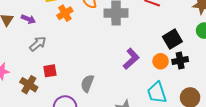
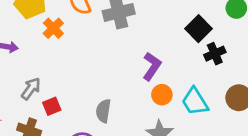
gray arrow: (38, 44) -> (31, 89), moved
orange circle: (161, 61) -> (162, 95), moved

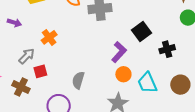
orange cross: (53, 28) -> (49, 37), moved
black square: (198, 29) -> (142, 32), moved

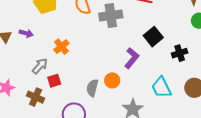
orange circle: (123, 74) -> (112, 80), moved

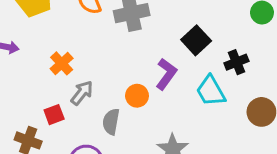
gray arrow: (40, 66) -> (82, 93), moved
orange circle: (112, 80) -> (137, 96), moved
cyan trapezoid: (161, 87) -> (211, 91), moved

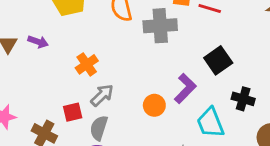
black cross: (236, 62) -> (243, 99), moved, turned 30
cyan trapezoid: (211, 91) -> (210, 123), moved
gray semicircle: (111, 122) -> (99, 128), moved

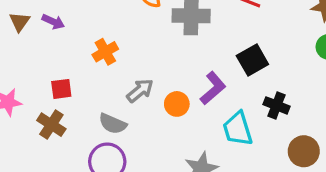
gray arrow: (102, 95) -> (140, 91), moved
red square: (73, 112) -> (61, 89), moved
gray semicircle: (99, 128) -> (113, 124), turned -90

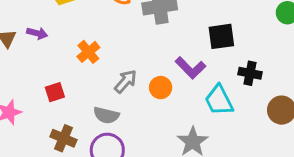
black square: (252, 60) -> (221, 36), turned 32
purple L-shape: (213, 88) -> (190, 68), turned 96
brown cross: (51, 125) -> (63, 138), moved

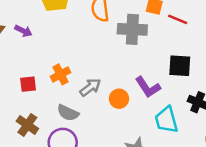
orange cross: (88, 52) -> (60, 74), moved

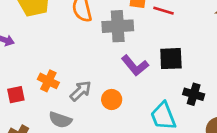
orange cross: (60, 74) -> (48, 81), turned -30
purple L-shape: (148, 87) -> (135, 65), moved

